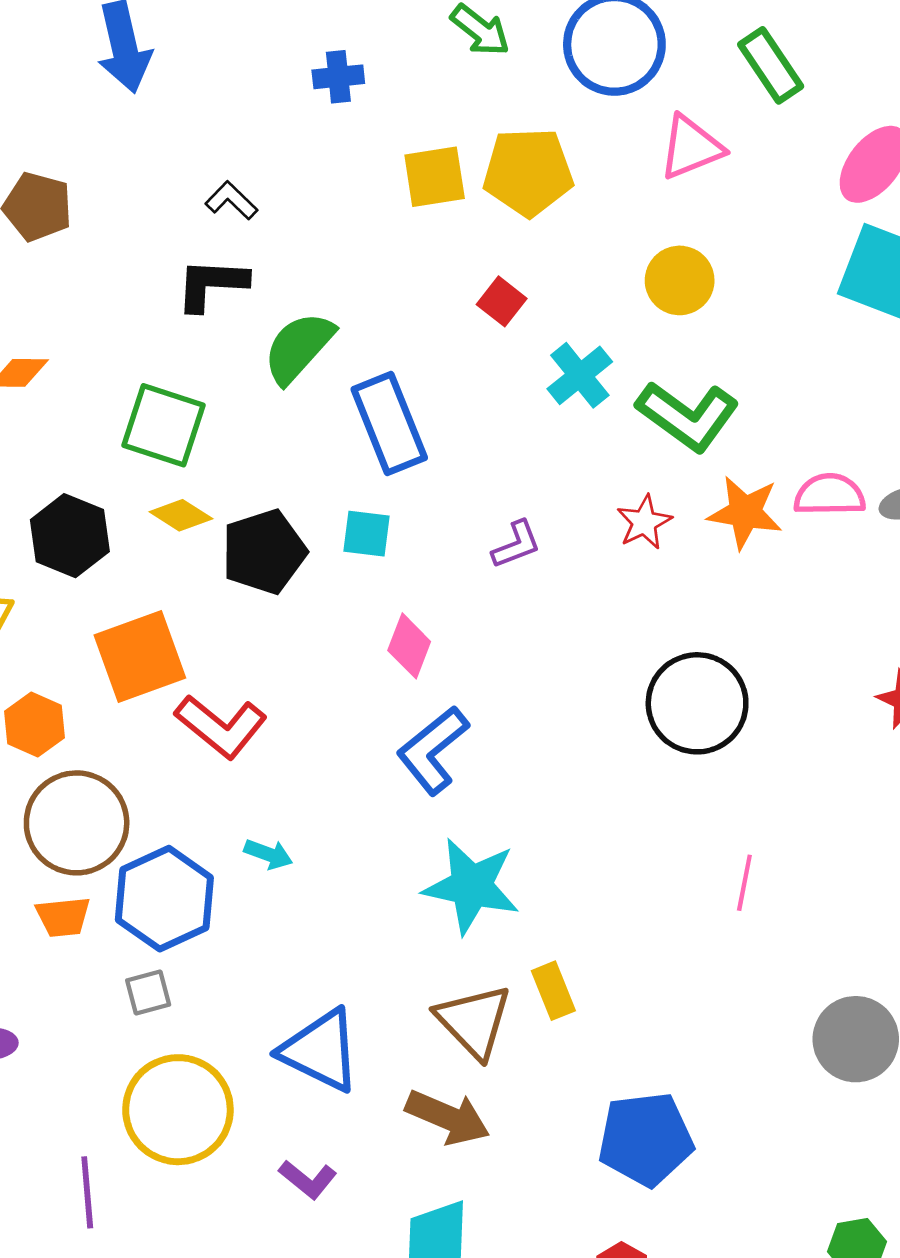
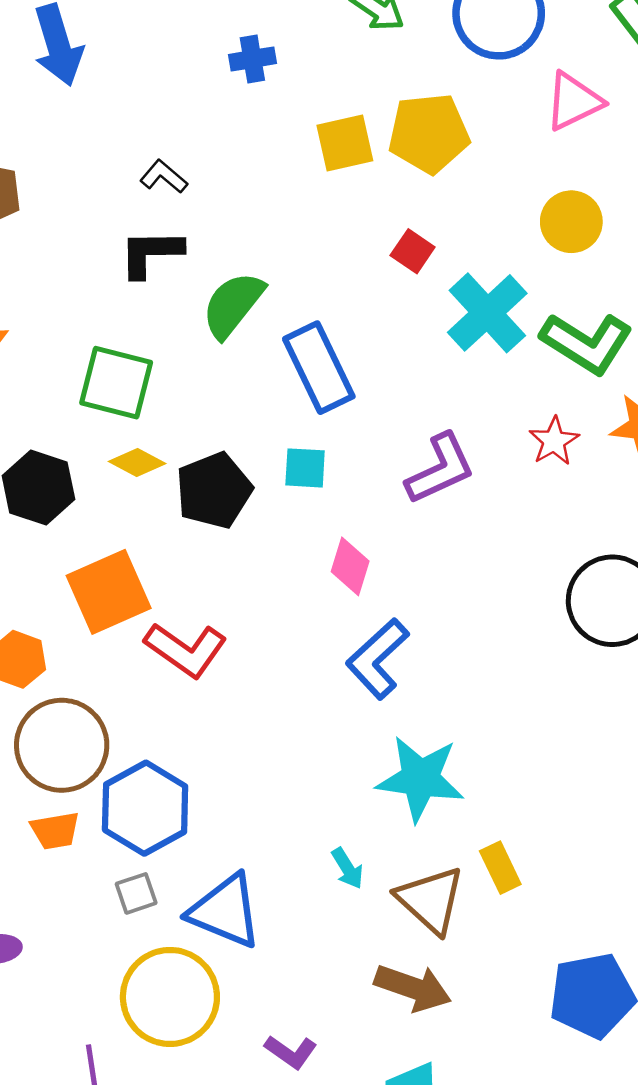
cyan cross: (580, 375) -> (487, 313), size x1.4
purple L-shape: (516, 545) -> (440, 469), size x1.6
cyan arrow: (268, 854) -> (347, 868), moved, turned 42
blue triangle: (320, 1051) -> (225, 911), moved

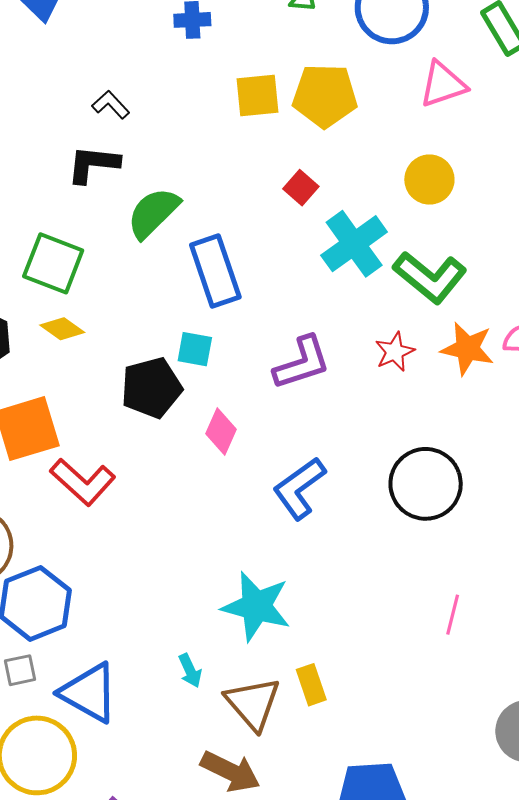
black pentagon: (214, 490) -> (151, 388), moved
blue L-shape: (378, 659) -> (299, 488), moved

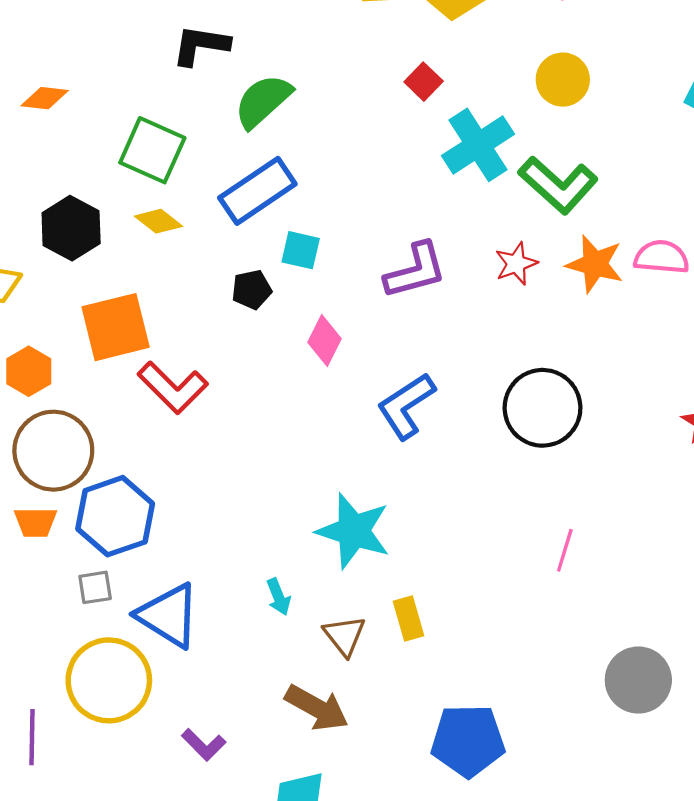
blue rectangle: (215, 271) -> (257, 191), moved, turned 72
black pentagon: (151, 388) -> (252, 290), size x0.6
brown triangle: (253, 703) -> (345, 636), size x0.7

